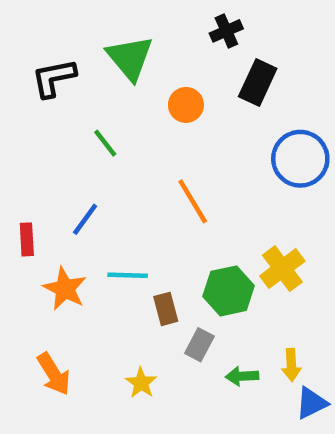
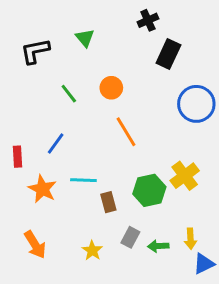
green triangle: (130, 58) -> (85, 38), size x0.6
orange circle: (186, 105) -> (111, 88), moved
gray rectangle: (199, 345) -> (130, 237), moved

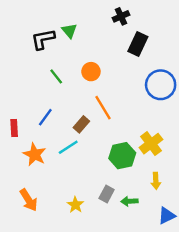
black L-shape: (35, 51) -> (43, 39), moved
cyan line: (83, 180) -> (68, 147), turned -35
brown rectangle: (108, 202) -> (81, 124), moved, turned 56
yellow arrow: (190, 239) -> (156, 181), moved

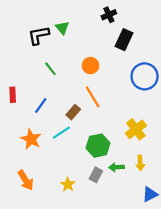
orange circle: (91, 72) -> (90, 66), moved
red rectangle: (14, 128) -> (13, 95), moved
green hexagon: (122, 156) -> (98, 146), moved
green arrow: (129, 201) -> (116, 167), moved

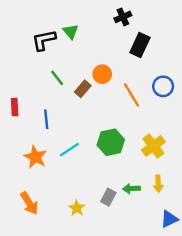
blue circle: (145, 76) -> (163, 86), size x0.7
orange line: (93, 97) -> (131, 95), moved
blue line: (41, 106) -> (46, 119), turned -42
brown rectangle: (73, 112) -> (83, 89), moved
green hexagon: (98, 146) -> (111, 142), moved

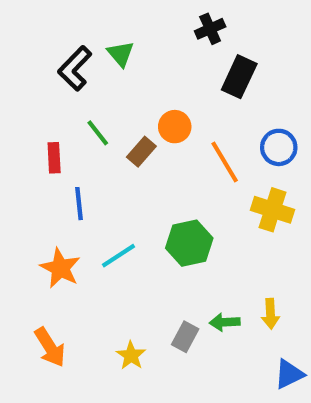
black L-shape: (44, 40) -> (75, 68), turned -35
red rectangle: (15, 107) -> (54, 158), moved
yellow cross: (153, 146) -> (272, 210), moved, turned -35

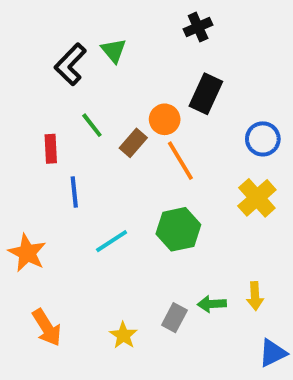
black rectangle: (239, 77) -> (206, 94), moved
orange line: (225, 162) -> (180, 161), moved
yellow cross: (272, 210) -> (257, 198), turned 30
orange star: (60, 268) -> (27, 253), moved

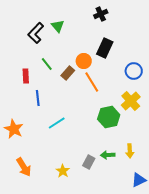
green hexagon: (178, 229) -> (109, 117), moved

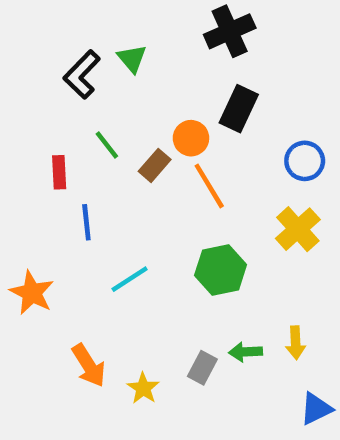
black cross: (101, 14) -> (230, 31), size x1.5
green hexagon: (109, 117) -> (221, 270), moved
orange arrow: (24, 167) -> (89, 366), moved

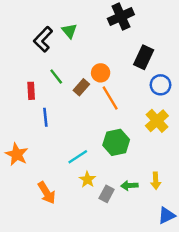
black rectangle: (239, 109) -> (144, 57), moved
cyan line: (130, 279) -> (78, 157), moved
yellow star: (143, 388) -> (87, 180), moved

